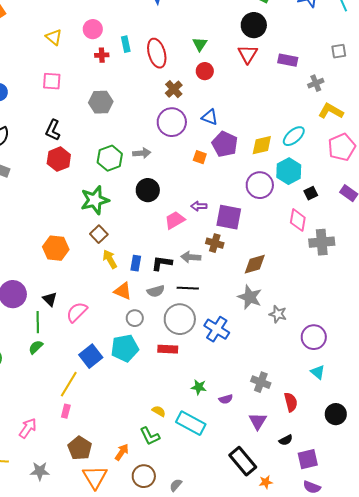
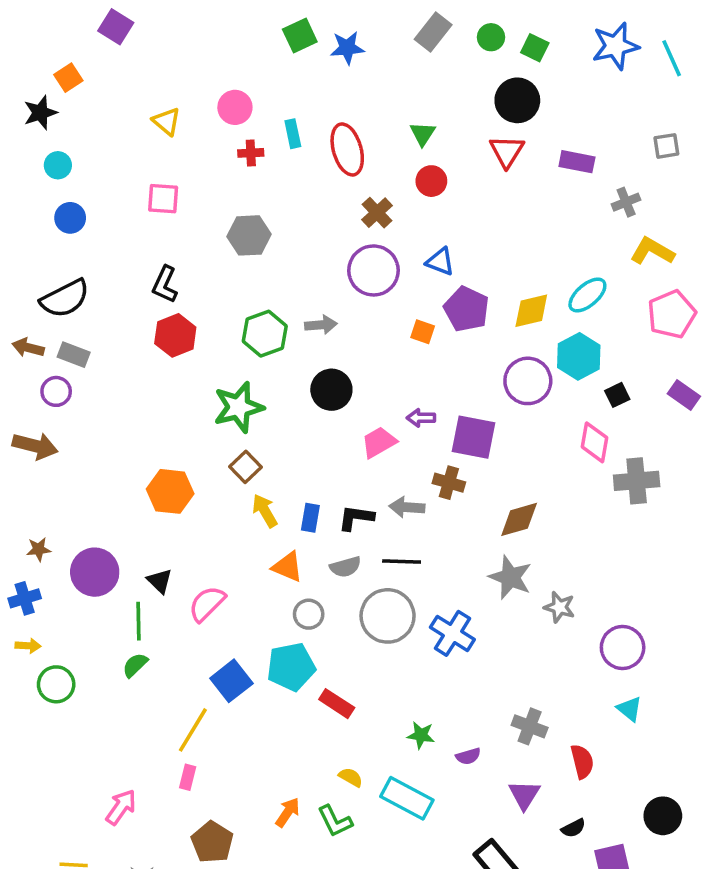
red rectangle: (168, 349) -> (337, 704), moved, turned 30
black circle: (336, 414) -> (663, 816), moved
orange arrow: (122, 452) -> (288, 812), moved

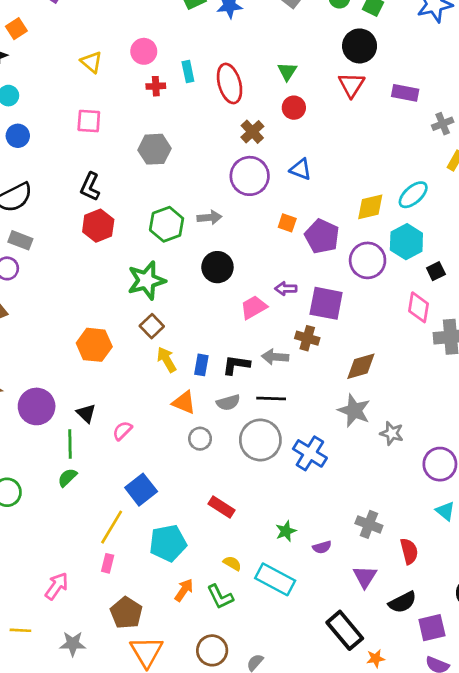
purple pentagon: (466, 309) -> (322, 236), moved
pink semicircle: (207, 604) -> (122, 431), size x0.7
cyan pentagon: (291, 667) -> (168, 543), moved
green star: (421, 735) -> (286, 531), turned -30
black semicircle: (573, 828) -> (402, 602), size x1.5

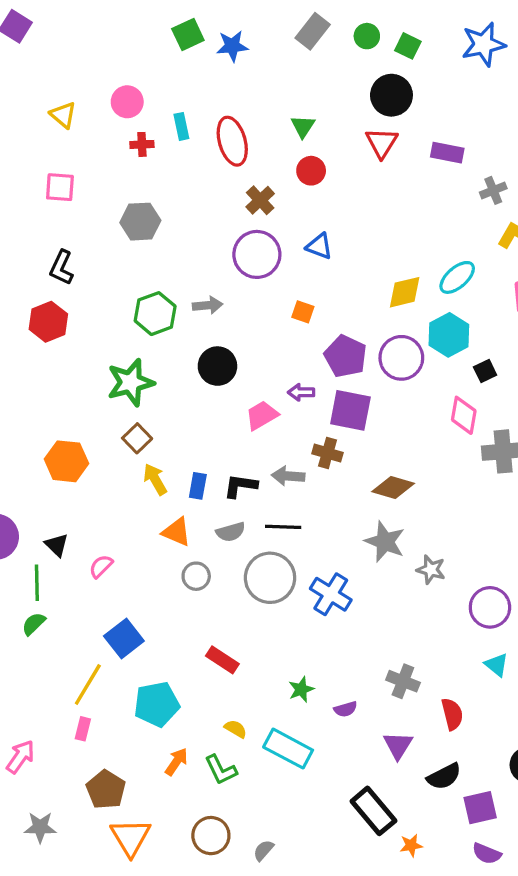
red hexagon: (98, 226) -> (48, 322), moved
purple pentagon: (322, 236) -> (346, 356), moved
brown diamond: (361, 366) -> (393, 488), turned 32

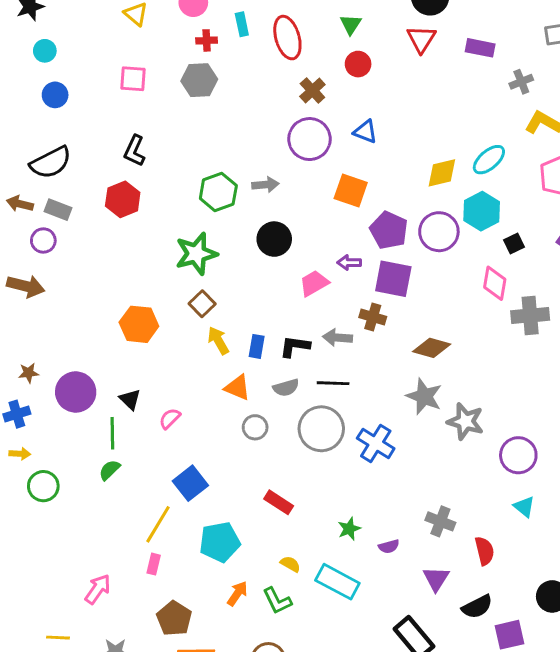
gray hexagon: (140, 222) -> (199, 80), moved
orange square: (303, 312) -> (351, 191), size x1.6
gray star: (431, 570) -> (465, 421), size x1.4

